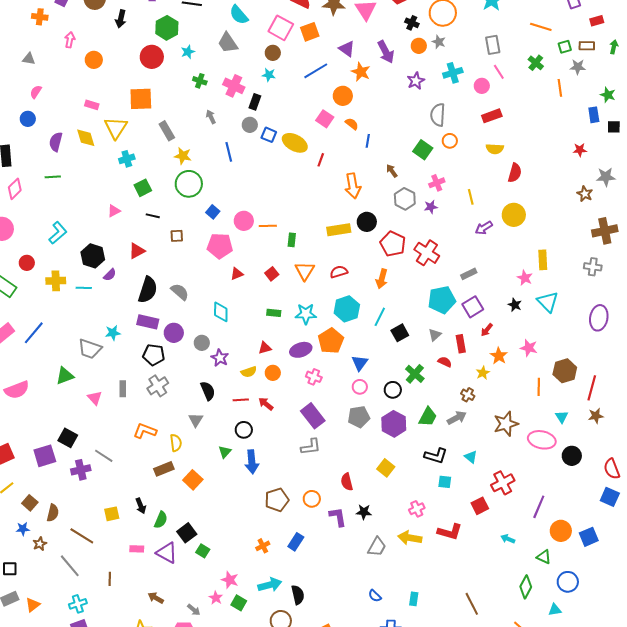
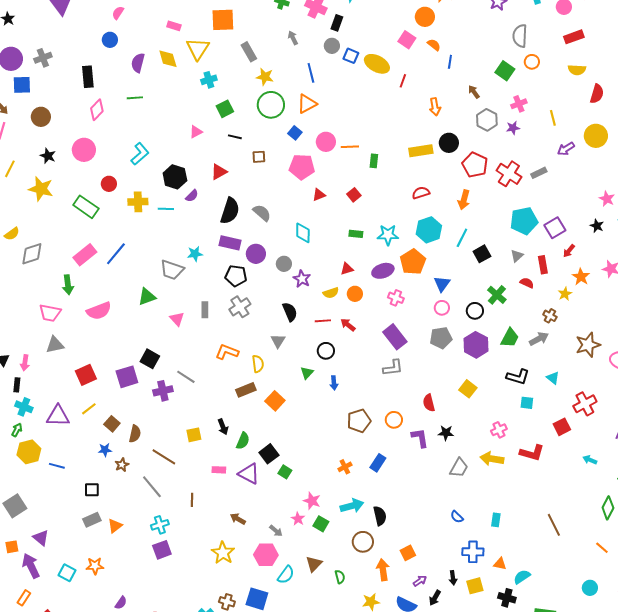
orange arrow: (353, 186) -> (435, 107), size x0.7
orange triangle: (305, 271) -> (307, 104), moved, turned 30
gray rectangle: (469, 274) -> (539, 173), moved
blue arrow: (252, 462) -> (334, 383), size x0.6

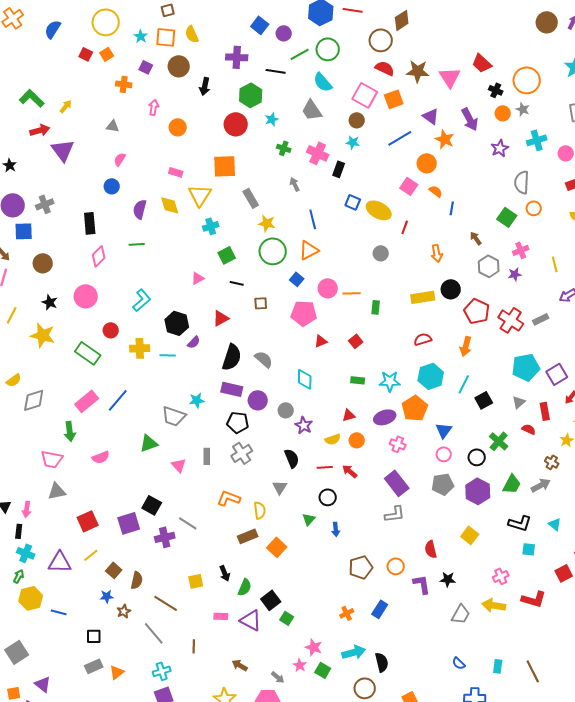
gray circle: (332, 46) -> (381, 253), moved
pink semicircle: (99, 311) -> (101, 457), size x0.7
brown line: (554, 525) -> (533, 671), moved

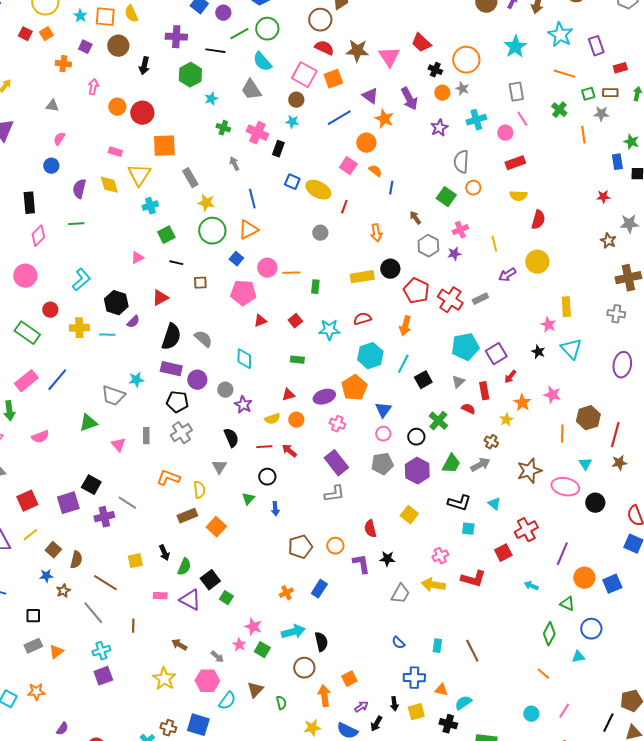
red circle: (236, 124) -> (142, 113), moved
cyan star: (390, 381) -> (329, 330), moved

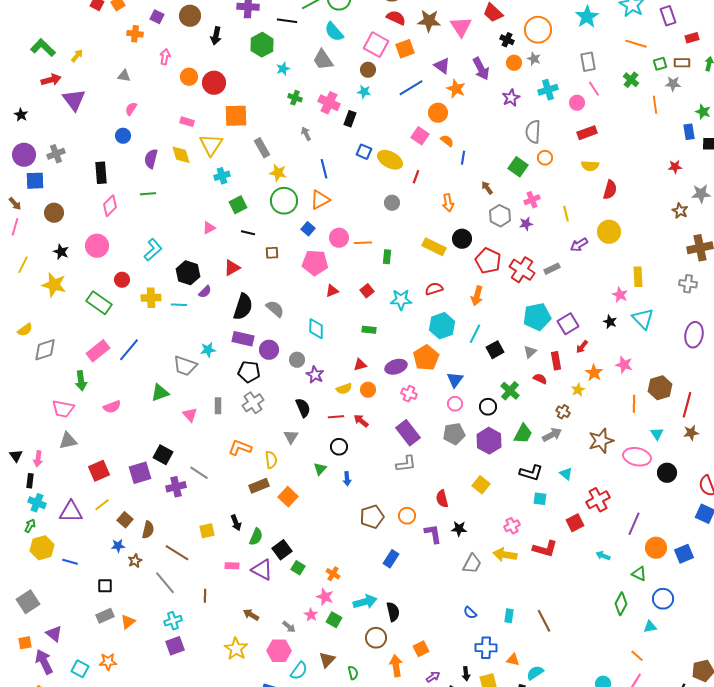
yellow rectangle: (362, 277) -> (434, 247), turned 35
orange cross: (286, 593) -> (333, 574), moved, turned -32
orange line: (543, 674) -> (637, 656), moved

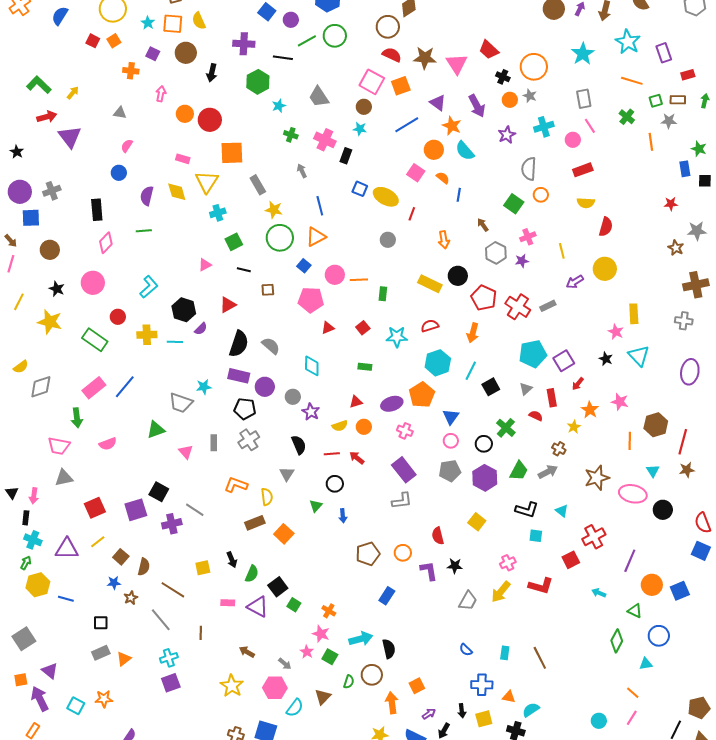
cyan semicircle: (334, 32) -> (465, 151), moved
yellow arrow: (505, 555) -> (501, 592), turned -60
green semicircle: (353, 673) -> (349, 682), moved, turned 32

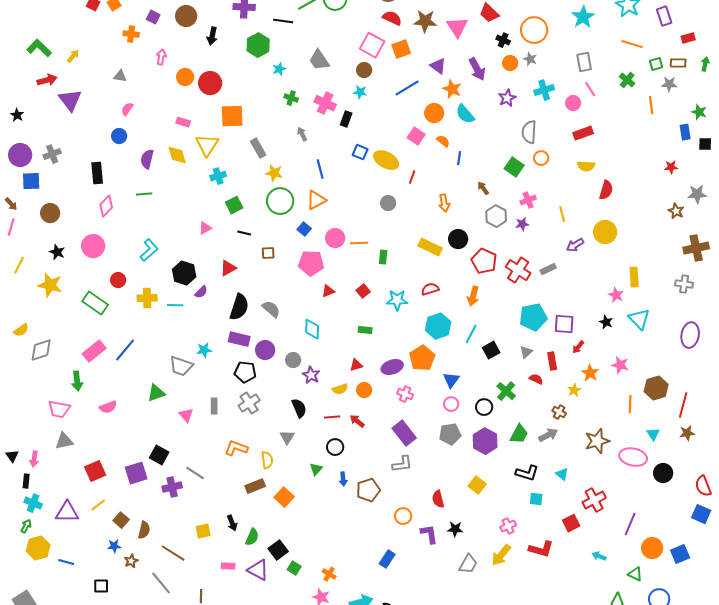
purple square: (564, 361) -> (564, 324), turned 35
brown pentagon: (368, 554) -> (368, 490), moved

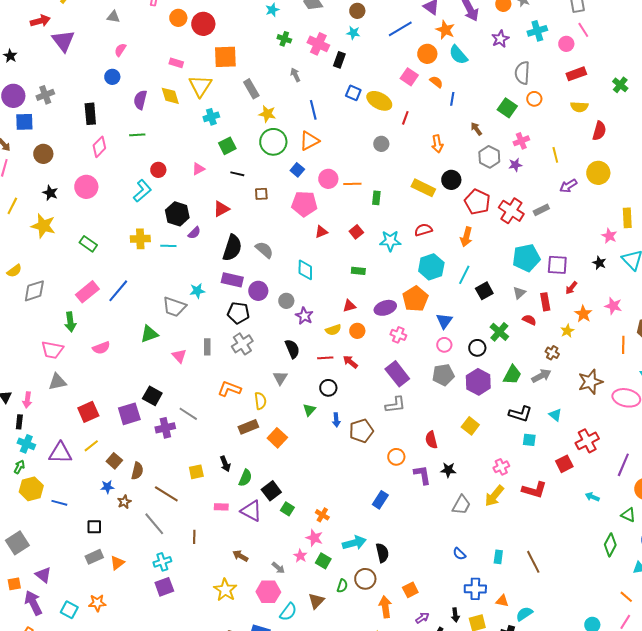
green cross: (627, 80) -> (620, 85), moved
red circle: (118, 280) -> (158, 170), moved
green rectangle: (95, 303) -> (88, 244), size x0.7

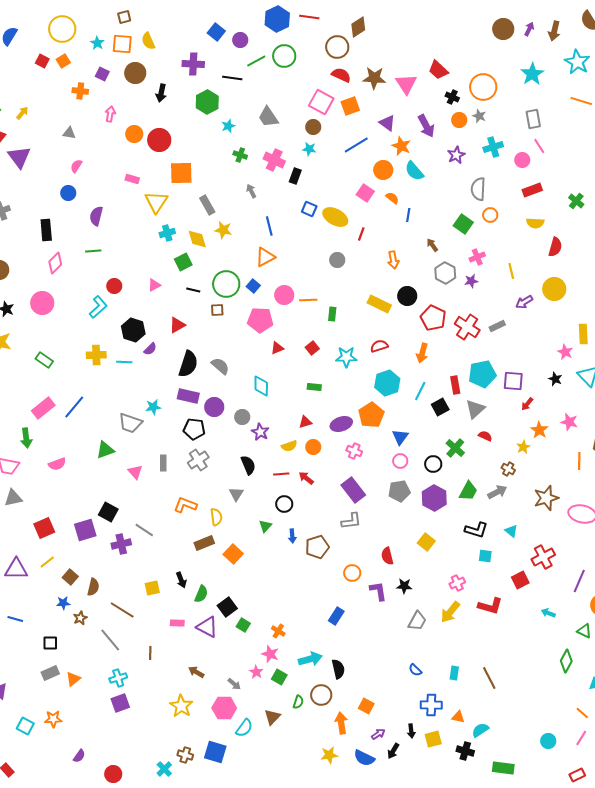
yellow diamond: (170, 96) -> (197, 239), moved
green circle: (273, 142) -> (226, 284), moved
gray triangle: (519, 293) -> (475, 409), size x1.5
red rectangle: (545, 302) -> (455, 385), moved
orange square: (410, 590) -> (366, 706), turned -35

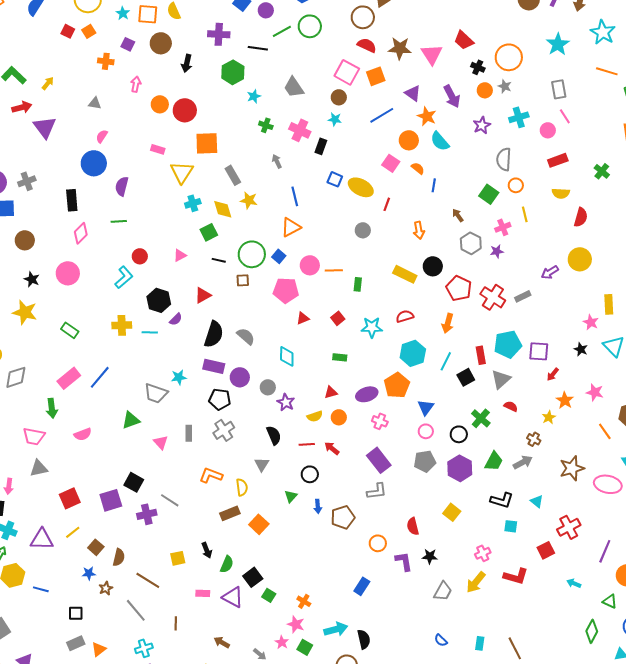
blue circle: (68, 193) -> (94, 163), size x1.6
yellow line: (511, 271) -> (525, 214), moved
orange line: (579, 461) -> (605, 431), turned -36

